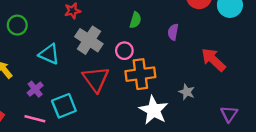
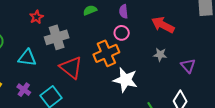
green semicircle: (135, 20) -> (90, 10), turned -112
gray cross: (89, 40) -> (57, 37), turned -35
pink circle: (124, 51) -> (122, 33), moved
gray star: (187, 92) -> (160, 55), moved

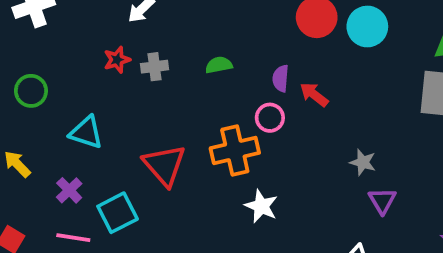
red arrow: (163, 25) -> (314, 95), moved, size x0.7
gray cross: (57, 37) -> (155, 67), moved, size x0.6
gray star: (160, 55) -> (363, 162), moved
white star: (125, 80) -> (261, 206), size x0.7

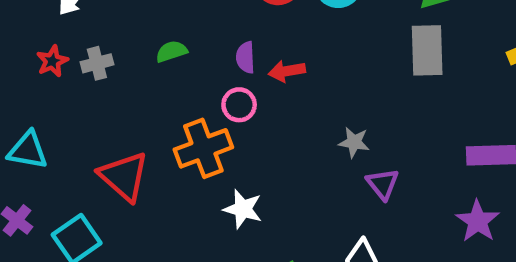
red arrow: (314, 95) -> (287, 71), turned -40

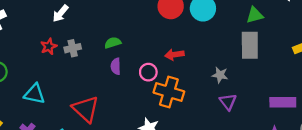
purple semicircle: (245, 57) -> (116, 66), moved
gray star: (354, 142) -> (220, 75), moved
orange cross: (203, 148) -> (169, 92), moved, turned 36
purple triangle: (383, 184) -> (228, 102), moved

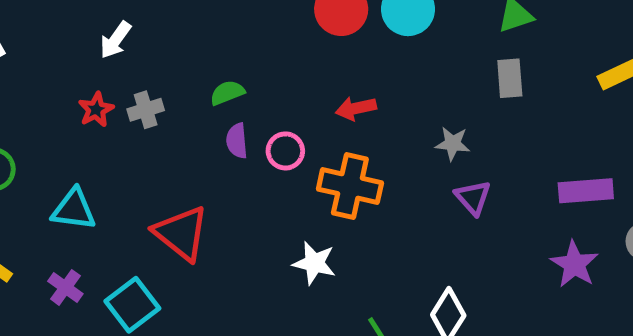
gray rectangle: (250, 45) -> (510, 78), size x0.7
pink circle: (148, 72) -> (285, 151), moved

